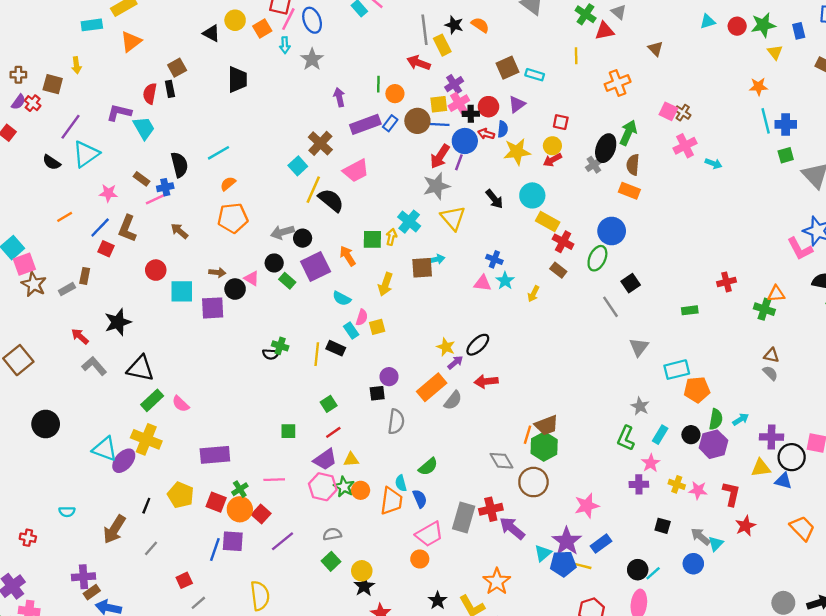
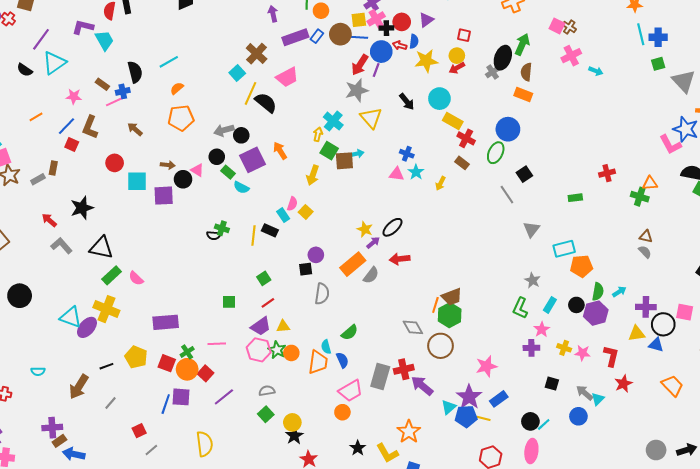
green square: (372, 239) -> (329, 151), moved, turned 30
cyan semicircle: (342, 298) -> (241, 187), moved
yellow square: (377, 327) -> (306, 212), turned -32
black line: (146, 506) -> (106, 366), turned 48

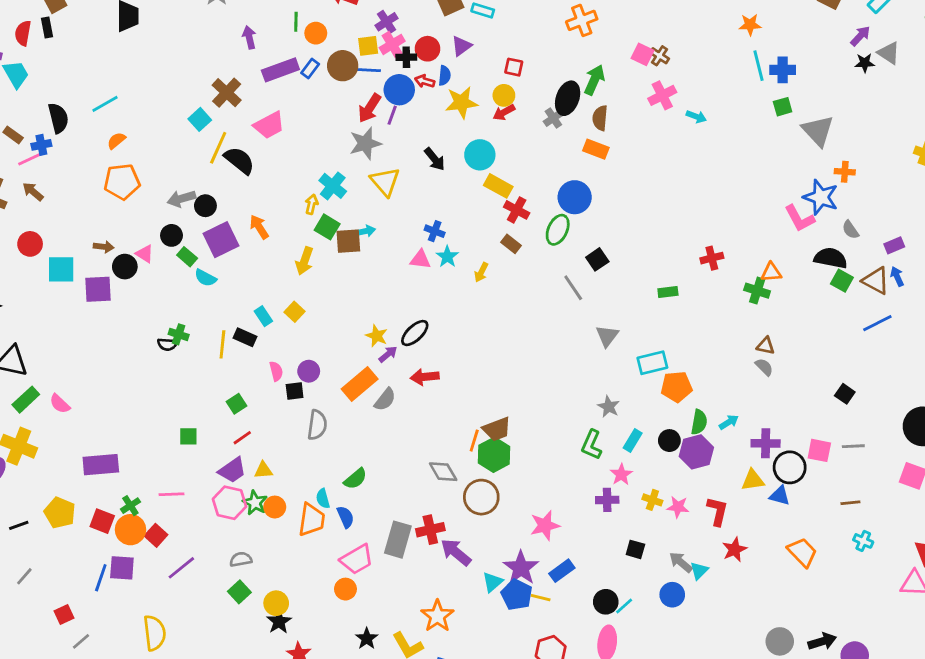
brown arrow: (135, 129) -> (33, 192), moved
pink semicircle: (292, 204) -> (276, 371), moved, turned -32
blue pentagon: (466, 416) -> (517, 595), turned 30

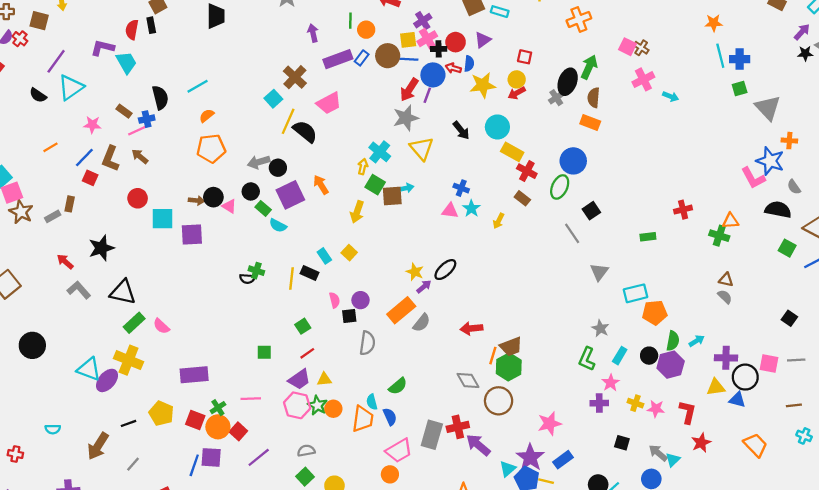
black circle: (125, 267) -> (213, 197), moved
green square: (842, 281) -> (787, 248), moved
red arrow: (425, 377) -> (471, 328), moved

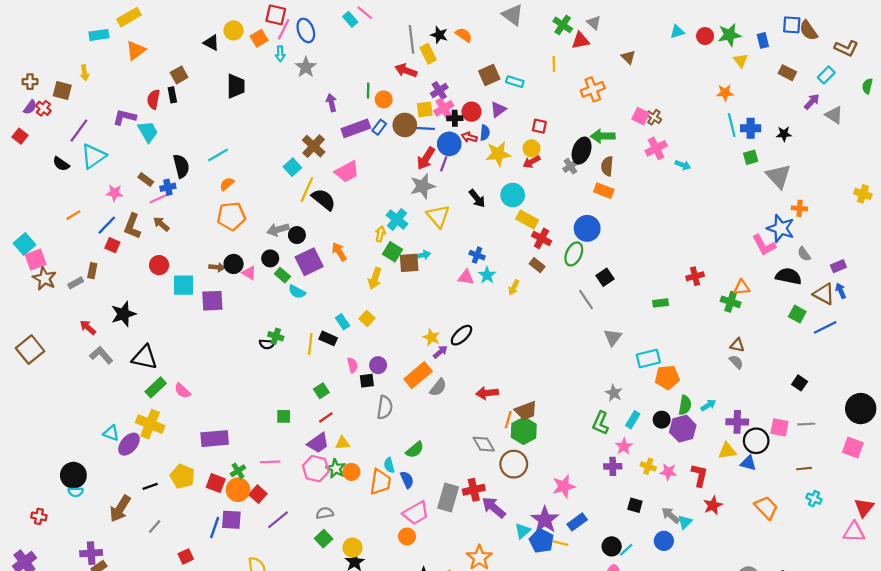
black star: (805, 53) -> (784, 134), moved
green arrow: (589, 67) -> (603, 136), turned -115
black circle: (32, 345) -> (73, 475), moved
cyan triangle: (89, 369) -> (111, 433), size x0.7

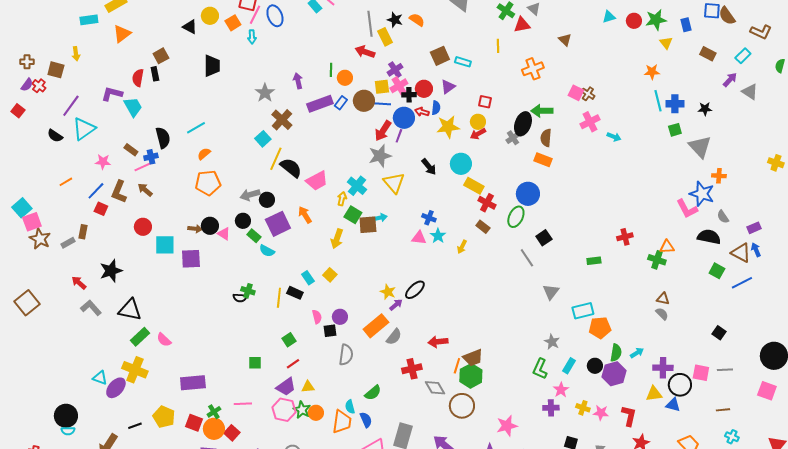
gray star: (306, 67) -> (265, 93), moved
pink trapezoid: (347, 172) -> (317, 181), moved
red cross: (474, 490) -> (412, 369), moved

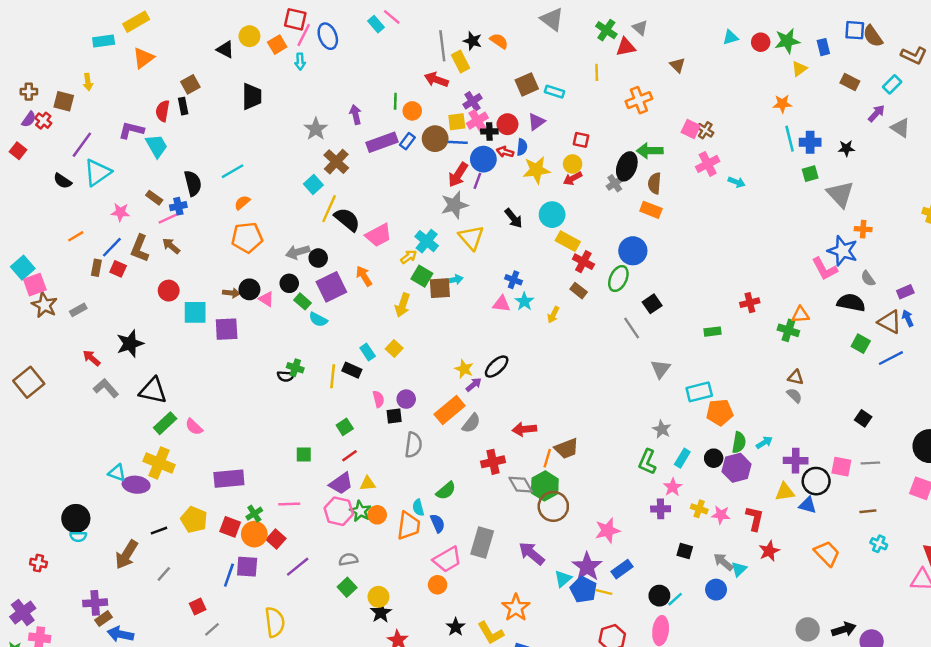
yellow triangle: (666, 43) -> (799, 69), turned 32
yellow arrow: (342, 199) -> (409, 257), turned 40
brown rectangle: (83, 232) -> (96, 268), moved
green hexagon: (471, 376) -> (545, 486), moved
purple ellipse: (116, 388) -> (136, 485), turned 55

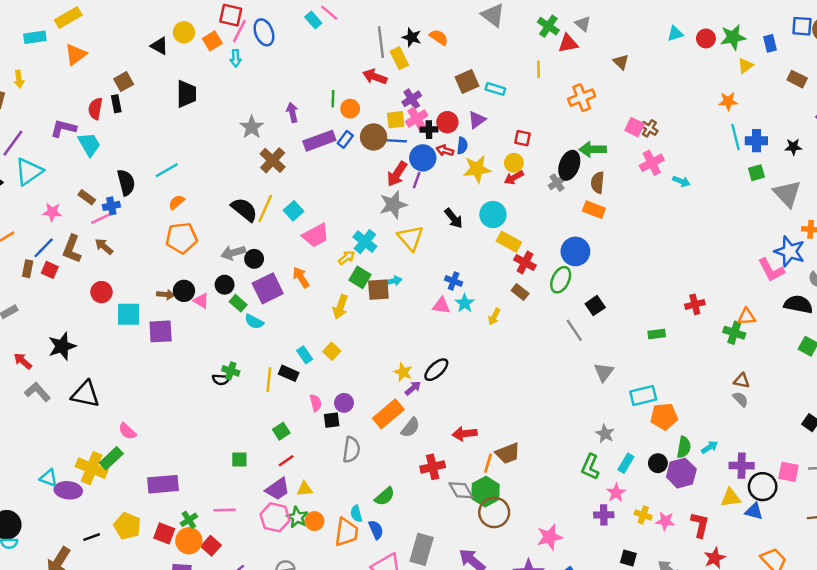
cyan square: (313, 184) -> (294, 211), moved
black semicircle: (347, 219) -> (244, 210), moved
green rectangle: (165, 423) -> (111, 458), moved

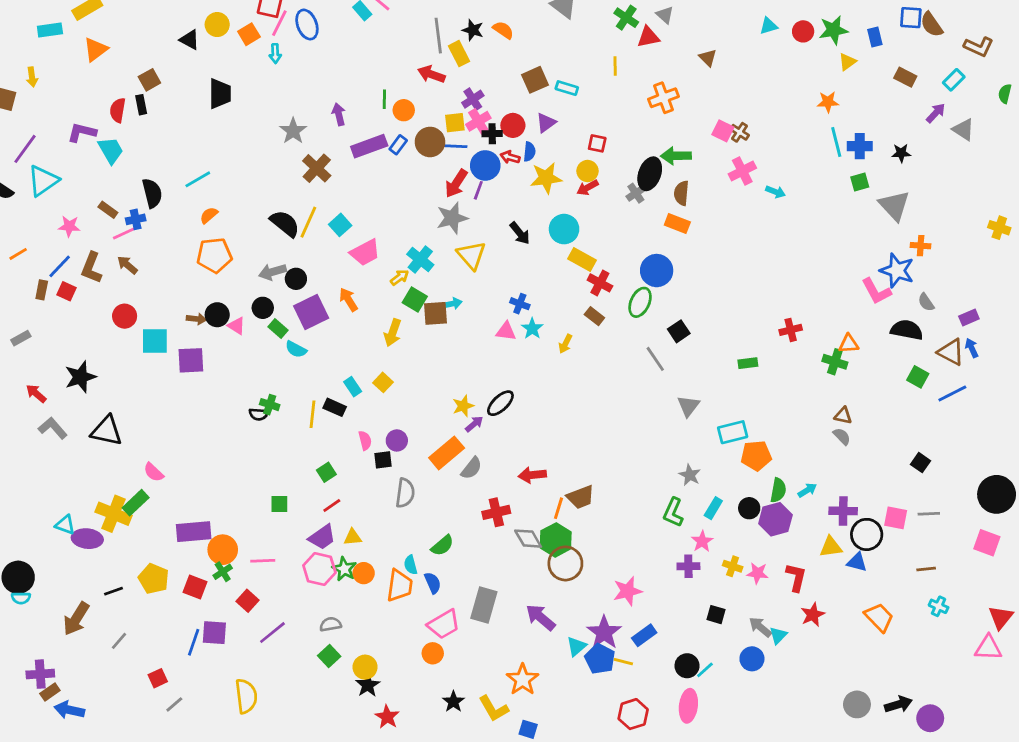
yellow star: (403, 372) -> (463, 406), turned 30
orange circle: (189, 541) -> (223, 550), moved

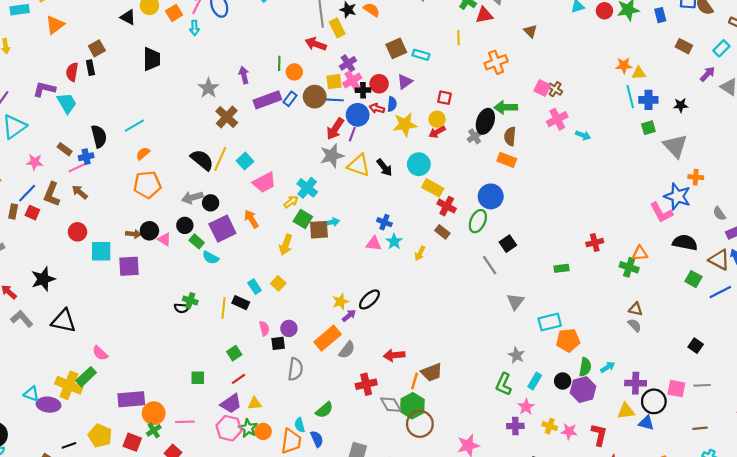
yellow triangle: (847, 62) -> (639, 73), moved, turned 32
yellow triangle: (471, 255) -> (359, 165), moved, turned -30
gray semicircle: (926, 302) -> (719, 214), moved

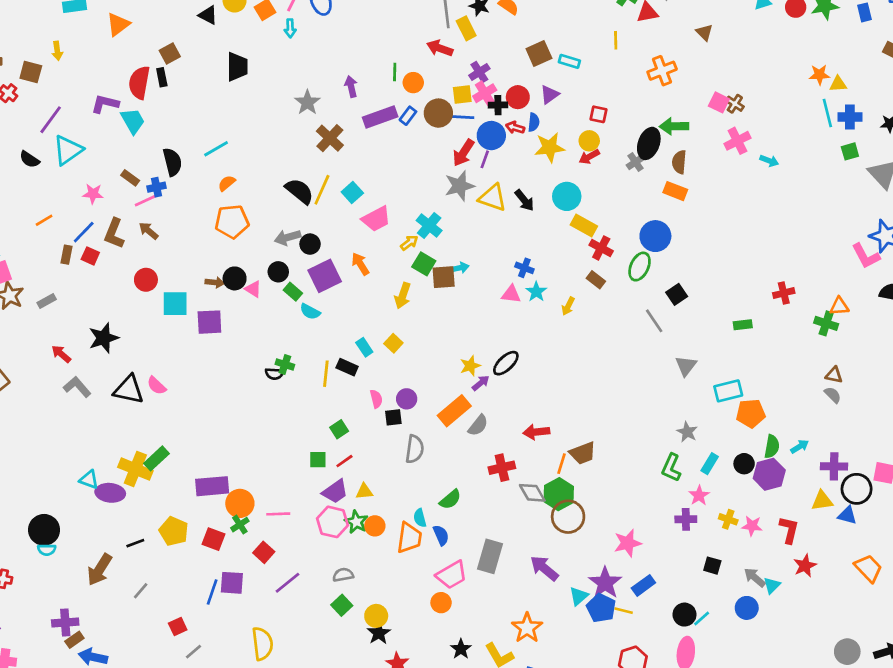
red semicircle: (72, 72) -> (139, 83), size x1.4
pink semicircle: (100, 353) -> (157, 386), moved
green square: (198, 378) -> (318, 460), moved

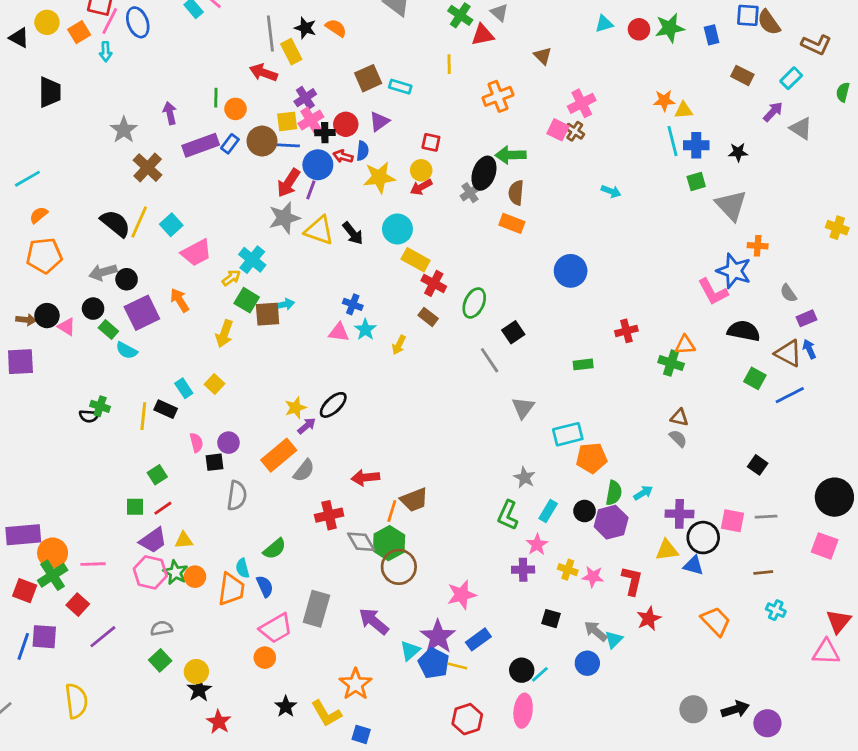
pink cross: (737, 141) -> (582, 103), moved
blue circle: (655, 236) -> (571, 271), moved
green cross: (240, 525) -> (53, 575), size x1.5

